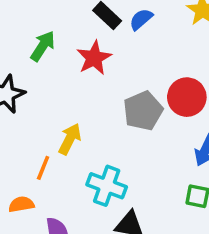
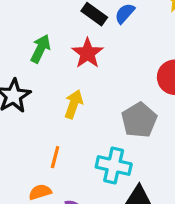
gray pentagon: (143, 111) -> (139, 120), moved
yellow arrow: (70, 139) -> (74, 104), moved

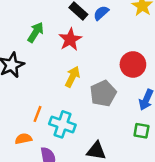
yellow arrow: (74, 104) -> (72, 77), moved
cyan cross: (114, 166) -> (62, 124), moved

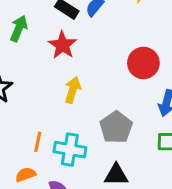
green arrow: (36, 32) -> (19, 28), moved
gray pentagon: (103, 93) -> (116, 127), moved

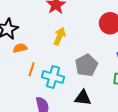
orange semicircle: (26, 175) -> (20, 48), moved

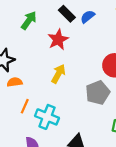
gray pentagon: (86, 65) -> (98, 93), moved

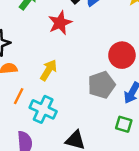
yellow arrow: (58, 74) -> (49, 70), moved

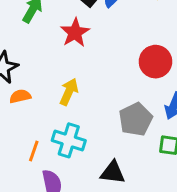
gray pentagon: (102, 85) -> (136, 119), moved
orange line: (19, 96) -> (34, 151), moved

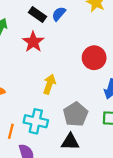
yellow arrow: (69, 92) -> (49, 84), moved
gray pentagon: (136, 119) -> (76, 114), moved

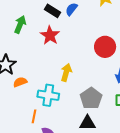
cyan cross: (36, 121) -> (48, 95), moved

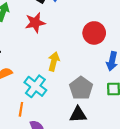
red star: (50, 35) -> (35, 23), turned 30
cyan cross: (48, 95) -> (35, 86), turned 30

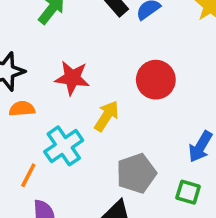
red star: (35, 23) -> (72, 78), moved
red circle: (94, 33) -> (156, 80), moved

